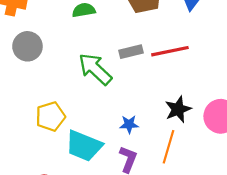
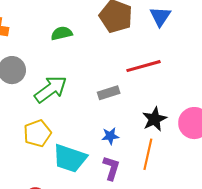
gray rectangle: (131, 52) -> (109, 93), moved
green arrow: (95, 69) -> (51, 89), moved, turned 104

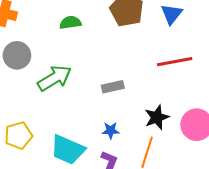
red line: (143, 66) -> (175, 62), moved
yellow pentagon: (37, 133) -> (18, 136), moved

